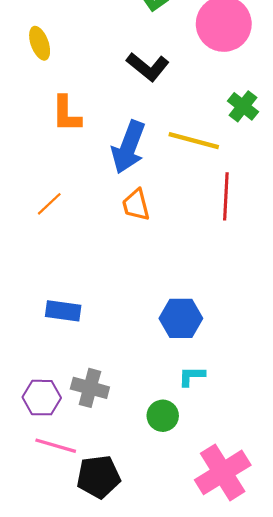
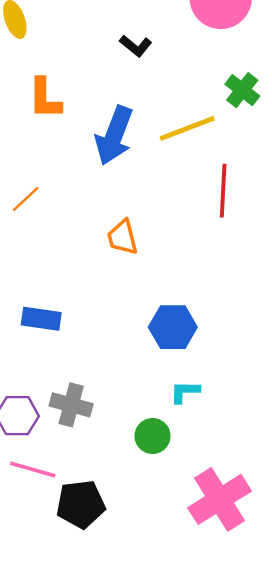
black L-shape: (148, 67) -> (136, 46), size x0.7
yellow line: (194, 141) -> (187, 128), turned -36
orange trapezoid: (136, 205) -> (123, 237), moved

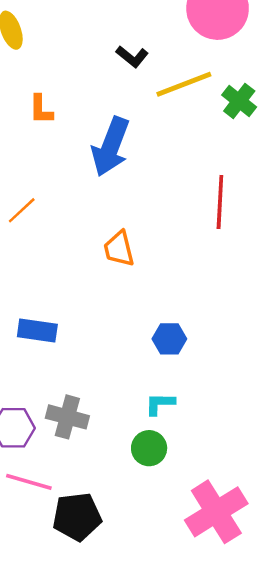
orange L-shape: (45, 98) -> (41, 109), size x0.7
yellow line: (187, 128) -> (184, 84), moved
blue hexagon: (173, 327) -> (169, 339), size x0.7
cyan L-shape: (185, 392) -> (160, 404), moved

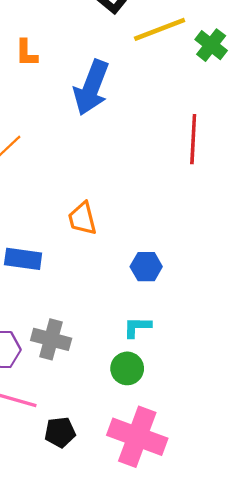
orange trapezoid: (119, 249) -> (82, 219), moved
pink cross: (216, 512) -> (137, 437), moved, turned -38
black pentagon: (77, 517) -> (60, 432), size x0.7

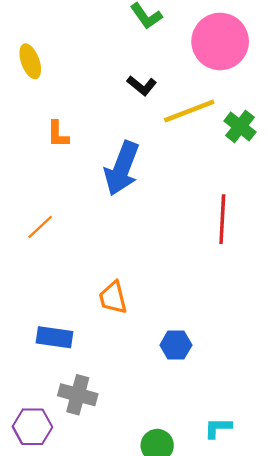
cyan L-shape: (137, 327) -> (218, 428), moved
gray cross: (51, 339) -> (78, 395), moved

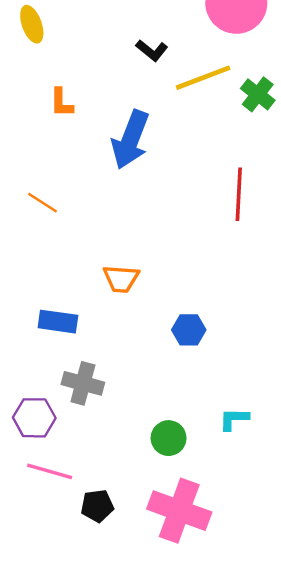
orange line: (40, 227) -> (42, 203), turned 76
orange trapezoid: (113, 298) -> (121, 279), turned -72

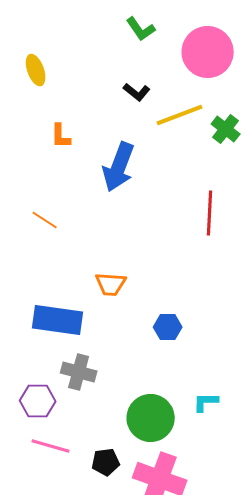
blue rectangle: (58, 322) -> (58, 320), size x1.5
green circle: (169, 438) -> (151, 418), size x1.6
black pentagon: (97, 506) -> (106, 462), moved

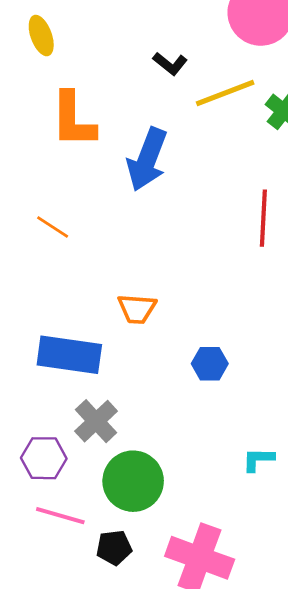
orange L-shape: (61, 136) -> (73, 120), size x1.8
gray cross: (79, 372) -> (96, 421), turned 32
green circle: (151, 418) -> (133, 481), moved
black pentagon: (106, 462) -> (114, 548), moved

